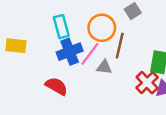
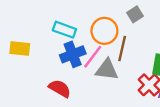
cyan rectangle: (61, 27) -> (64, 30), turned -55
gray triangle: (104, 67) -> (107, 70), size x1.5

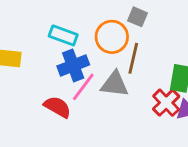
gray square: (135, 14) -> (138, 17), moved, turned -35
pink line: (93, 57) -> (83, 87), moved

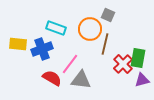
blue cross: (73, 65) -> (42, 49), moved
gray triangle: (115, 84) -> (81, 80), moved
red cross: (166, 103) -> (123, 64), moved

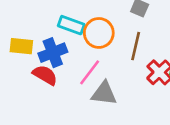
orange circle: (90, 29) -> (99, 33), moved
red semicircle: (52, 78) -> (45, 75), moved

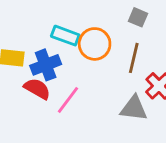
pink line: (90, 72) -> (68, 100), moved
gray triangle: (104, 93) -> (134, 108), moved

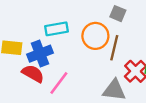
cyan rectangle: (65, 36) -> (57, 29), turned -30
orange circle: (95, 44) -> (95, 36), moved

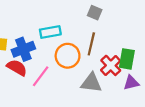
cyan rectangle: (57, 29) -> (50, 32), moved
orange circle: (95, 36) -> (68, 56), moved

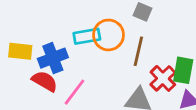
orange circle: (68, 56) -> (109, 35), moved

